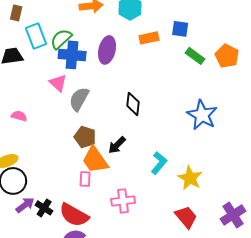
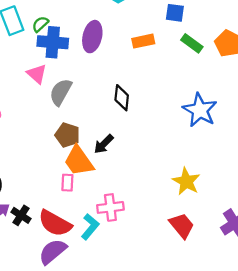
orange rectangle: (149, 38) -> (143, 41), moved
green semicircle: (61, 39) -> (40, 24), size x0.7
cyan L-shape: (159, 163) -> (90, 227), moved

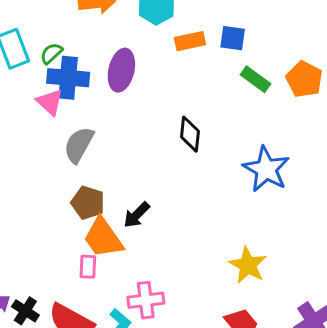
orange rectangle: (143, 41) -> (190, 41), moved
pink triangle: (37, 74) -> (50, 102), moved
black diamond: (122, 98) -> (190, 134), moved

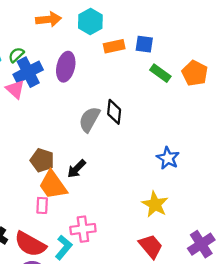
blue cross: (68, 78) -> (28, 72), turned -32
gray semicircle: (79, 145) -> (89, 119), moved
blue star: (266, 169) -> (168, 158), moved, size x0.7

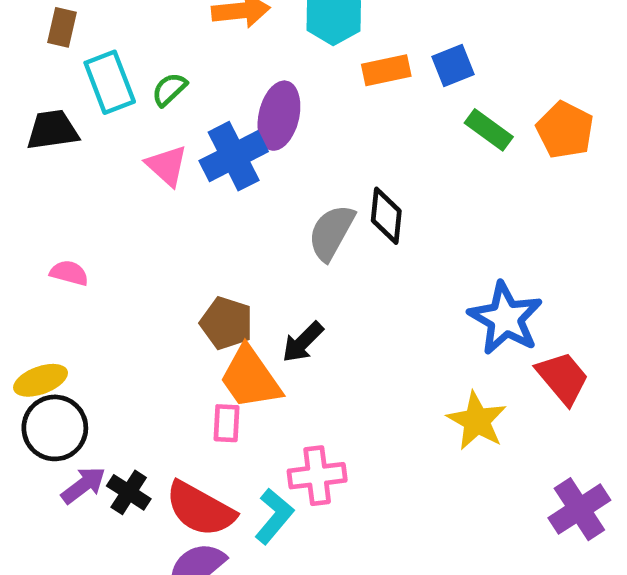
blue square: (144, 44) -> (453, 66), turned -30
blue cross: (28, 72) -> (234, 156), moved
blue star: (168, 158) -> (505, 318), size x1.4
red trapezoid: (151, 246) -> (563, 378), moved

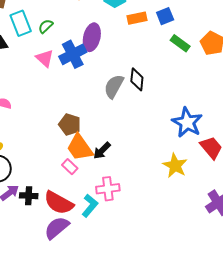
black arrow: (303, 342) -> (102, 151), moved
pink rectangle: (226, 423) -> (70, 167), turned -49
black cross: (129, 492) -> (29, 196), turned -30

